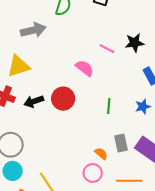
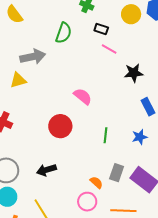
pink line: (107, 49) -> (109, 49), moved
yellow triangle: (18, 66) -> (18, 80), moved, size x0.7
black arrow: (34, 101) -> (46, 170), moved
gray rectangle: (121, 143) -> (117, 173), turned 30

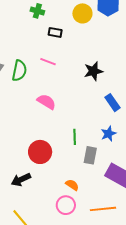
green semicircle: (64, 33) -> (19, 71), moved
pink line: (109, 49) -> (48, 62), moved
red circle: (60, 126) -> (40, 152), moved
gray rectangle: (117, 173) -> (90, 155), moved

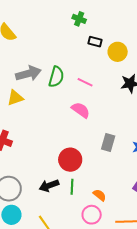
yellow circle: (82, 13) -> (118, 52), moved
pink line: (48, 62) -> (85, 82), moved
green line: (75, 137) -> (72, 187), moved
gray rectangle: (90, 155) -> (108, 142), moved

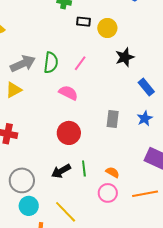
pink line: (85, 82) -> (80, 63), turned -70
pink semicircle: (81, 110) -> (68, 93), moved
red circle: (70, 160) -> (69, 133), moved

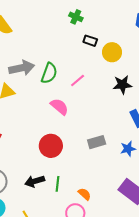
gray rectangle: (113, 119) -> (97, 142), turned 54

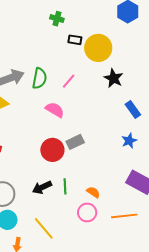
yellow circle: (112, 52) -> (98, 48), size x1.4
black star: (122, 85) -> (114, 78), turned -30
gray rectangle: (97, 142) -> (75, 142), moved

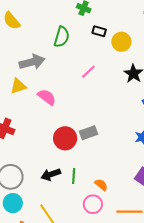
yellow circle: (98, 48) -> (121, 42), size x0.7
green semicircle: (39, 78) -> (62, 37), moved
pink semicircle: (55, 110) -> (47, 97), moved

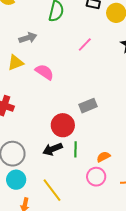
gray arrow: (32, 62) -> (28, 38), size x0.7
red circle: (65, 138) -> (63, 125), moved
orange semicircle: (101, 185) -> (103, 157), turned -64

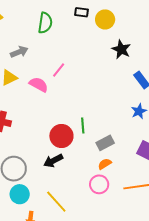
pink line: (85, 45) -> (59, 70), moved
gray rectangle: (88, 106) -> (105, 143), moved
green line: (76, 149) -> (83, 125), moved

